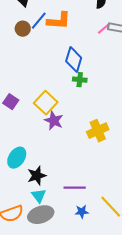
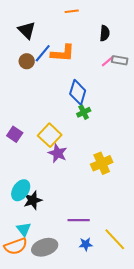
green cross: (80, 80) -> (84, 112), turned -32
black star: (37, 176) -> (33, 200), moved
cyan triangle: (39, 196) -> (24, 229), moved

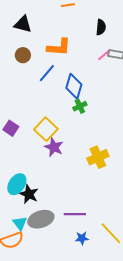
black triangle: (27, 30) -> (23, 24), turned -30
blue line: (43, 53) -> (47, 73), moved
black star: (33, 200) -> (29, 194), turned -30
gray ellipse: (45, 247) -> (41, 219), moved

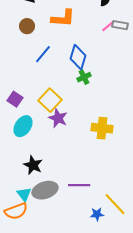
blue line: (47, 73) -> (43, 54), moved
yellow cross: (98, 157) -> (102, 128), turned 30
cyan ellipse: (17, 184) -> (23, 126), moved
blue star: (82, 238) -> (97, 214), moved

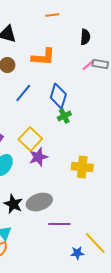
purple star: (58, 118) -> (38, 157), turned 30
gray ellipse: (45, 190) -> (39, 202), moved

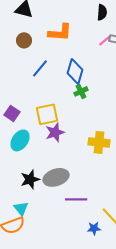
yellow square: (30, 139) -> (47, 114), turned 35
black star: (13, 204) -> (30, 179), turned 30

